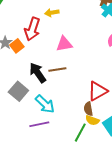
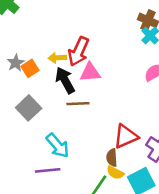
yellow arrow: (52, 13) -> (57, 58), moved
red arrow: (32, 29) -> (79, 51), moved
black arrow: (38, 73) -> (65, 80), moved
gray square: (18, 91) -> (29, 108), moved

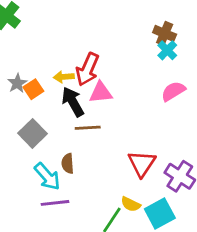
red triangle: (126, 136) -> (142, 163), turned -32
cyan arrow: (58, 146) -> (47, 176), moved
brown semicircle: (112, 158) -> (68, 163), moved

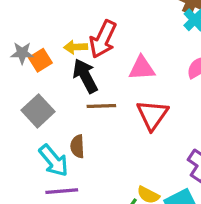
gray star: (17, 83) -> (22, 53), turned 30
pink triangle: (101, 93) -> (142, 68), moved
red triangle: (142, 163) -> (152, 115), moved

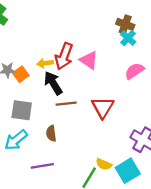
pink triangle: (142, 68) -> (89, 60), moved, turned 42
gray square: (38, 111) -> (22, 110), turned -35
cyan arrow: (54, 161) -> (16, 140), moved, turned 95

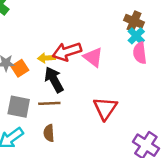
red arrow: (64, 56) -> (67, 52), turned 48
pink semicircle: (134, 71) -> (140, 53), moved, turned -66
brown line: (66, 104) -> (49, 103), moved

